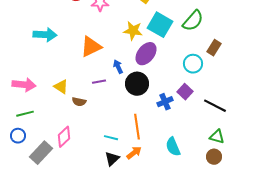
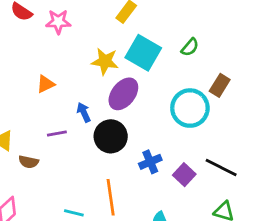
green semicircle: (193, 21) -> (190, 47), size x0.6
orange triangle: (91, 47) -> (46, 84), size x0.6
cyan circle: (193, 64) -> (190, 108), size x1.4
purple square: (185, 92) -> (184, 175), moved

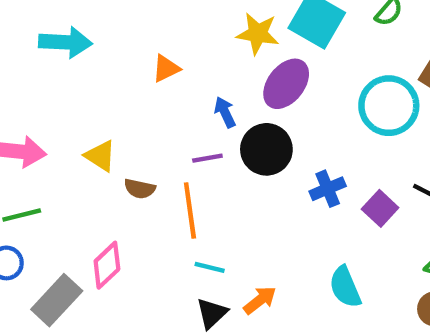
purple line: (57, 134) -> (207, 158), moved
orange line: (111, 197) -> (190, 211), moved

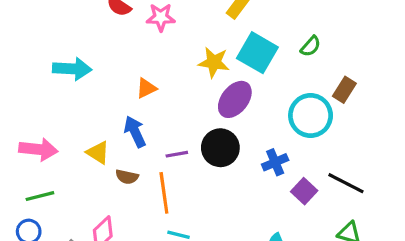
blue arrow: (225, 112) -> (135, 132), moved, size x1.4
blue cross: (328, 189) -> (275, 162), moved

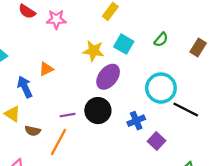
cyan square: (257, 53) -> (124, 44), size x0.7
brown rectangle: (344, 90) -> (198, 47), moved
blue arrow: (135, 132) -> (25, 87), moved
black line: (346, 183) -> (186, 109), moved
orange line: (164, 193) -> (59, 142), turned 36

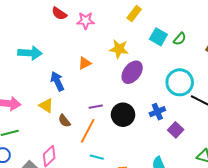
cyan square: (124, 44) -> (158, 37), moved
orange triangle: (46, 69) -> (85, 63), moved
black circle: (98, 111) -> (123, 115), moved
brown semicircle: (33, 131) -> (64, 121), turned 40

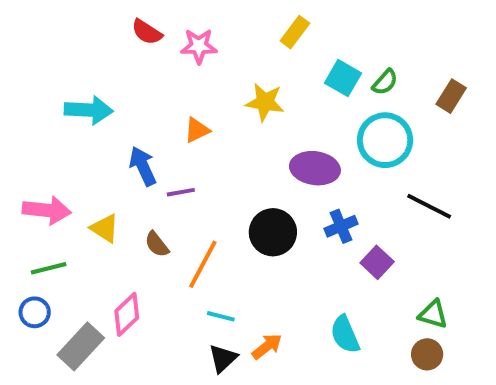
purple ellipse: (132, 72) -> (315, 168), moved, turned 60
cyan circle: (180, 82) -> (385, 140), moved
yellow triangle: (46, 106) -> (105, 228), moved
purple line: (96, 107) -> (181, 192), moved

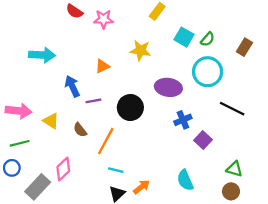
black circle: (273, 232) -> (130, 108), moved

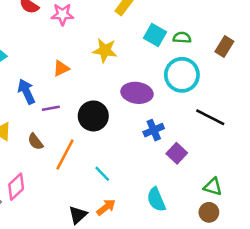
green semicircle: (208, 39) -> (182, 38), turned -128
cyan line: (116, 170) -> (102, 174), moved, turned 32

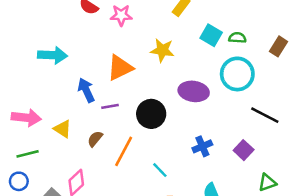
orange triangle: (61, 68) -> (120, 68), size x1.6
blue cross: (154, 130) -> (202, 146), moved
brown semicircle: (35, 142) -> (95, 139), turned 77
purple square: (177, 153) -> (244, 150), moved
green triangle: (213, 187) -> (267, 183), turned -36

